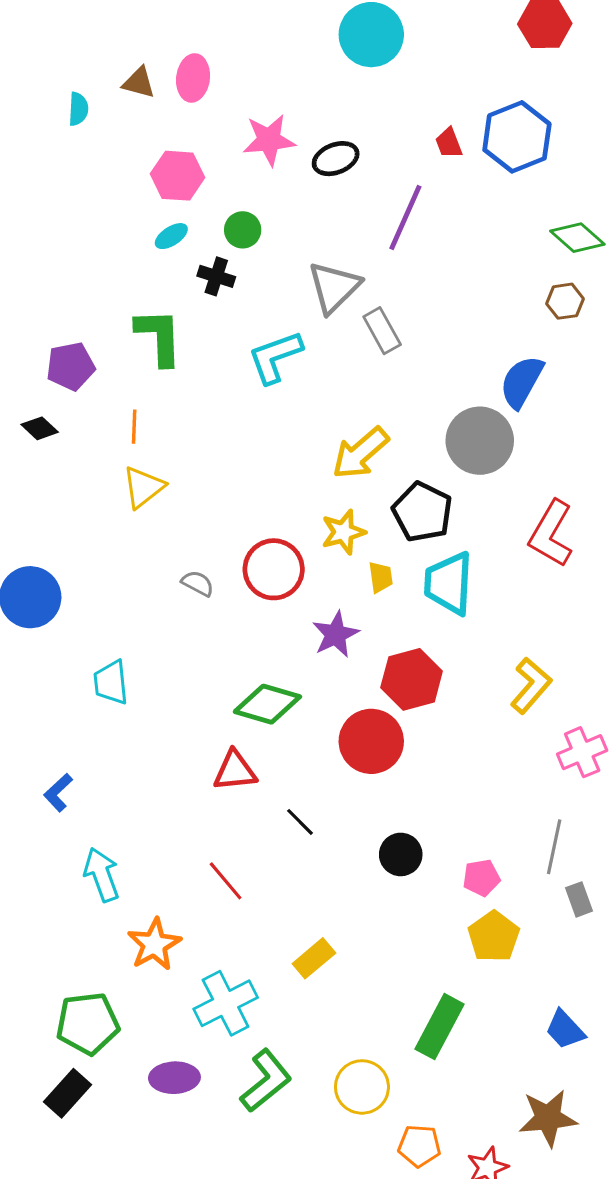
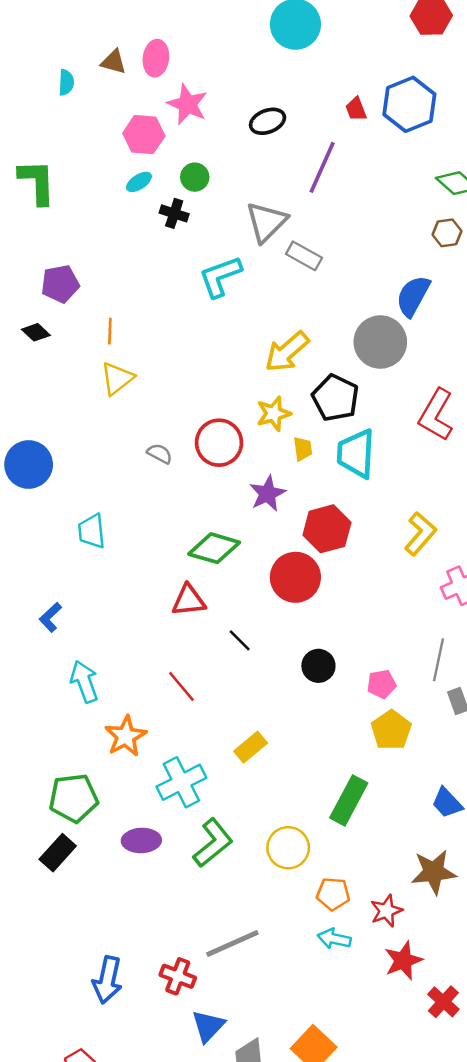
pink star: (269, 140) -> (187, 104), moved, turned 30
gray rectangle: (382, 331) -> (304, 256), turned -32
green L-shape: (159, 337) -> (37, 182), moved

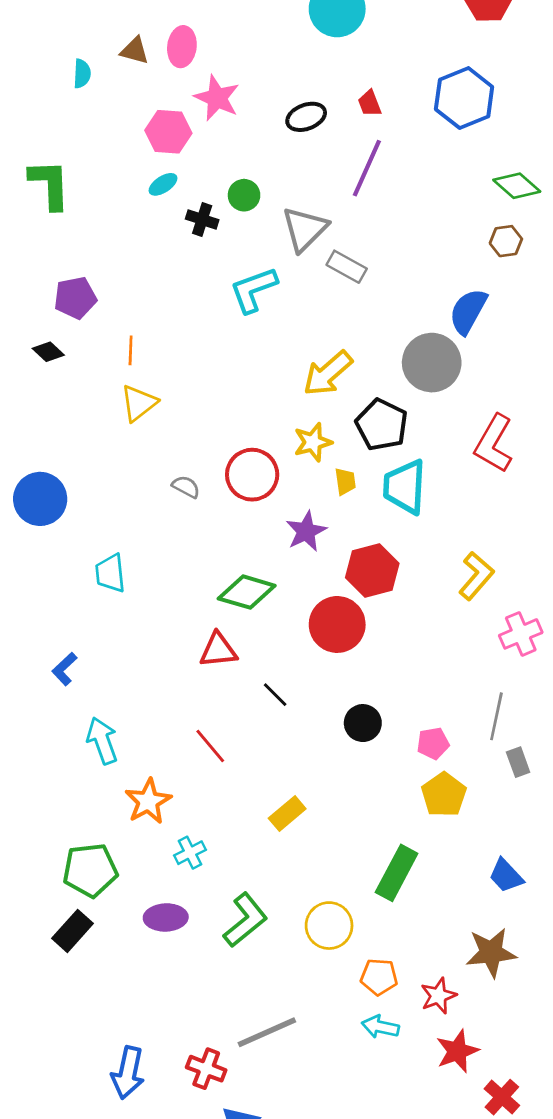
red trapezoid: (356, 109) -> (370, 103), moved
green circle: (195, 177) -> (244, 195), moved
cyan cross: (181, 782) -> (190, 853), moved, size x0.6

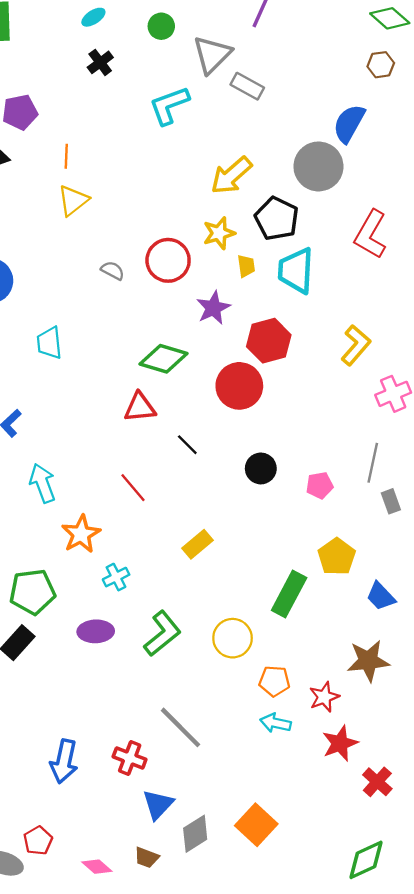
black cross: (202, 219) -> (100, 62), moved, turned 35
yellow pentagon: (444, 795) -> (337, 557), moved
gray line: (267, 1032) -> (180, 727), turned 69

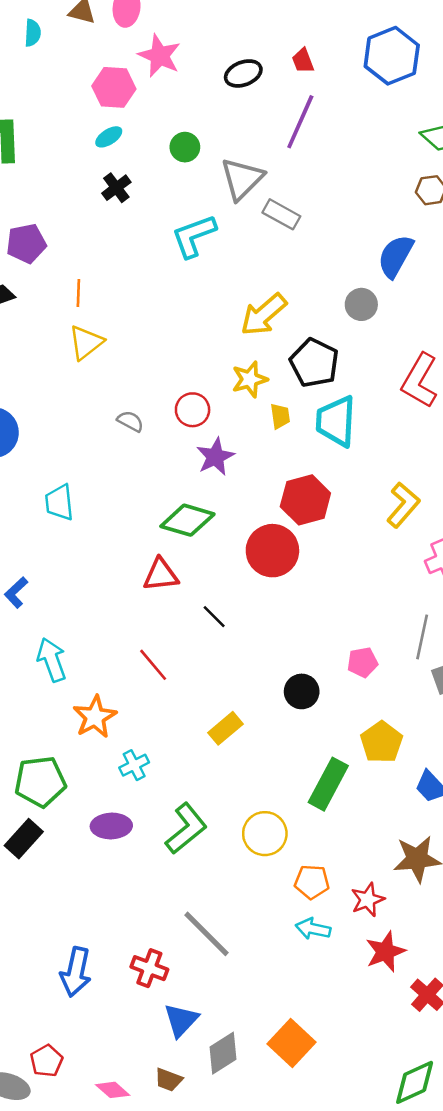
gray circle: (318, 166) -> (361, 304), size x0.6
red circle: (168, 260) -> (193, 410), size x0.7
purple star: (213, 308) -> (215, 457), moved
black circle: (261, 468) -> (302, 691), moved

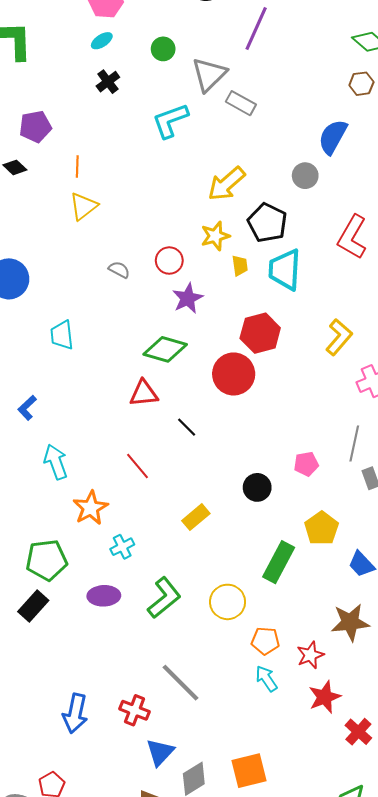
cyan arrow: (313, 929) -> (266, 679), turned 44
orange square: (291, 1043) -> (249, 771), turned 33

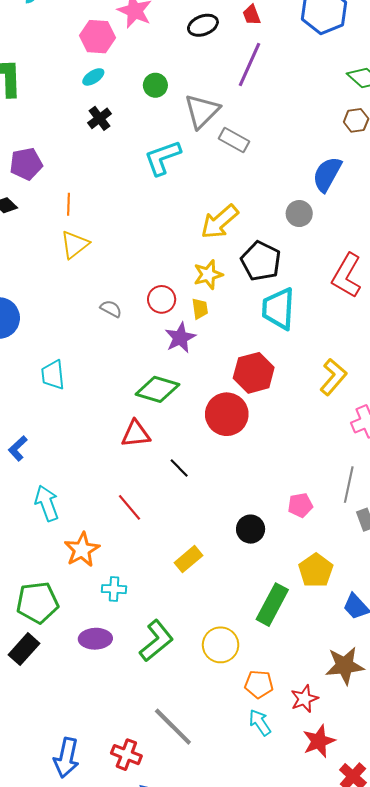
yellow trapezoid: (240, 266) -> (200, 309), moved
cyan cross: (122, 547) -> (114, 589), turned 30

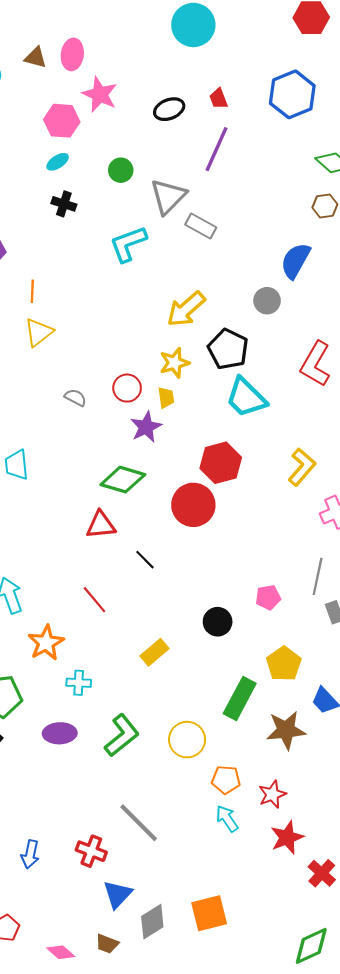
black cross: (100, 118) -> (64, 204), turned -35
cyan trapezoid: (278, 309) -> (246, 398), turned -48
brown star: (345, 666) -> (286, 730), moved
blue arrow: (66, 758) -> (30, 854), size x0.7

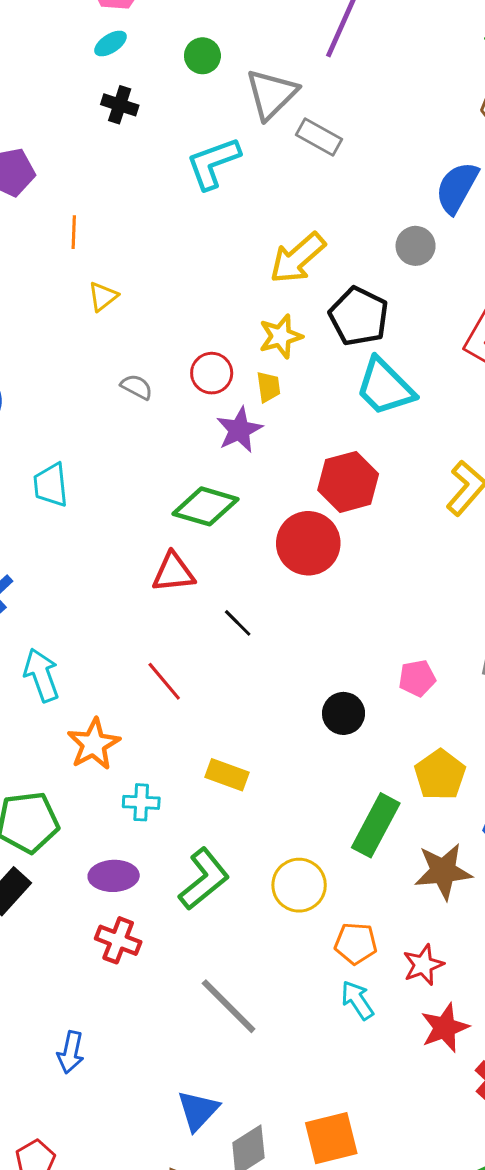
yellow triangle: (39, 332) -> (103, 296), moved, size x0.7
yellow rectangle: (154, 652) -> (227, 775), moved, turned 60
red cross: (91, 851) -> (118, 940), moved

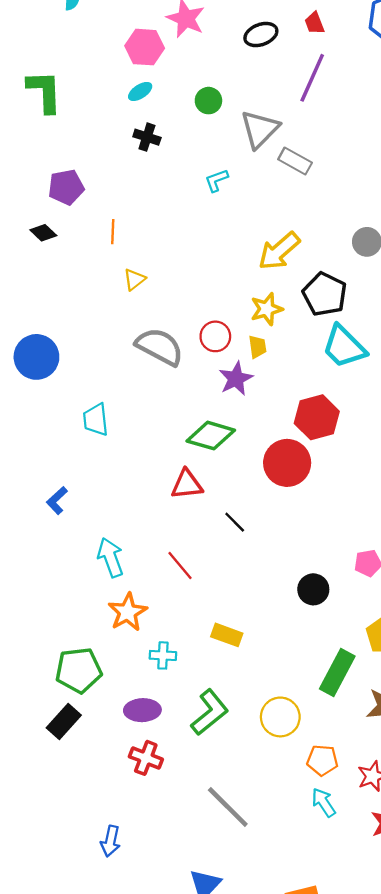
cyan L-shape: (213, 163) -> (216, 180), size x0.6
gray semicircle: (137, 387) -> (159, 347), size x2.0
cyan arrow: (42, 675) -> (111, 557), moved

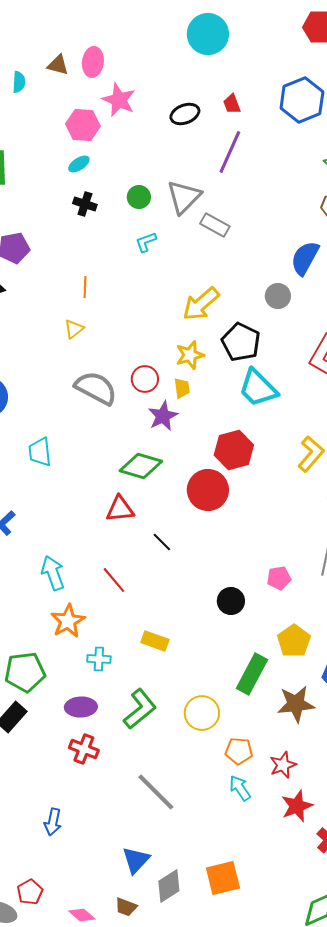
green circle: (208, 101) -> (139, 197), moved
orange line: (113, 232) -> (85, 287), moved

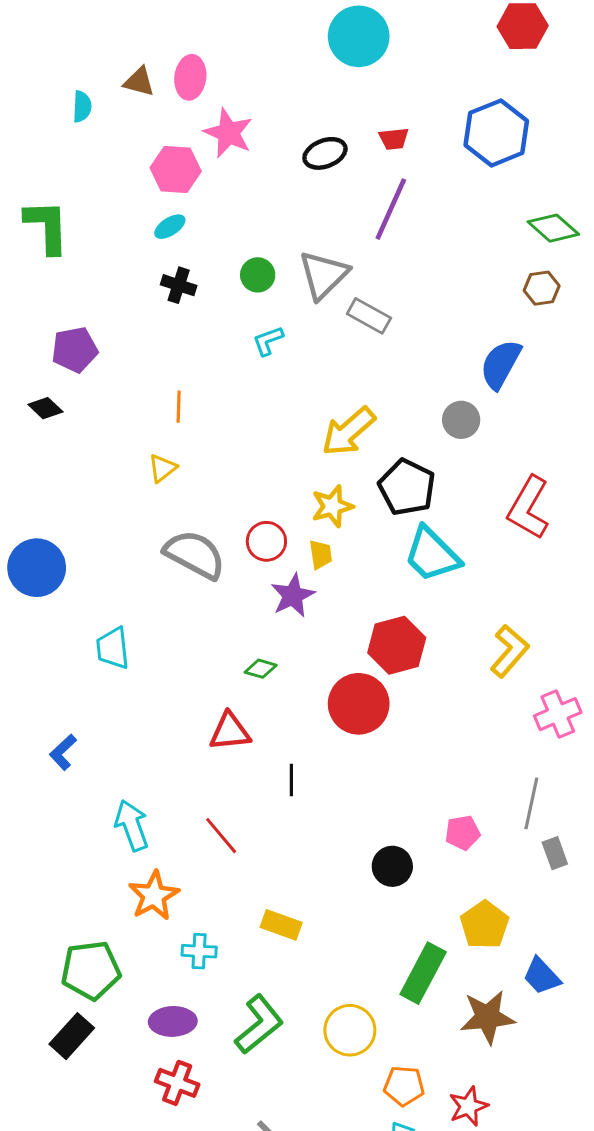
red trapezoid: (232, 104) -> (394, 139), turned -75
green diamond: (141, 466) -> (261, 669), size x0.5
black line: (162, 542) -> (291, 780), turned 45

